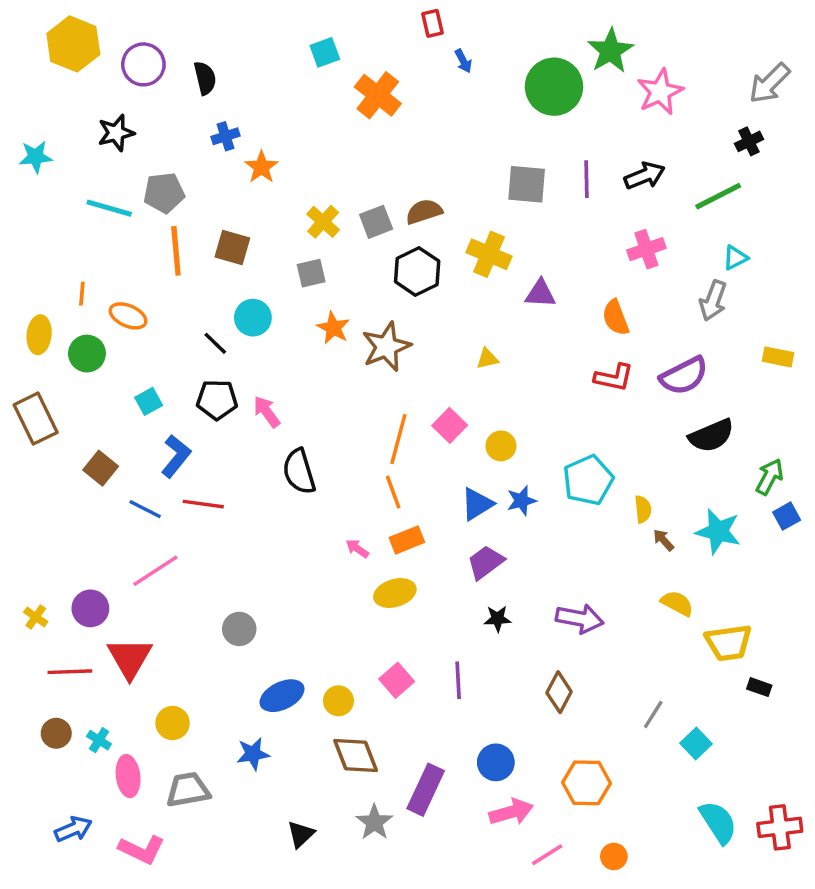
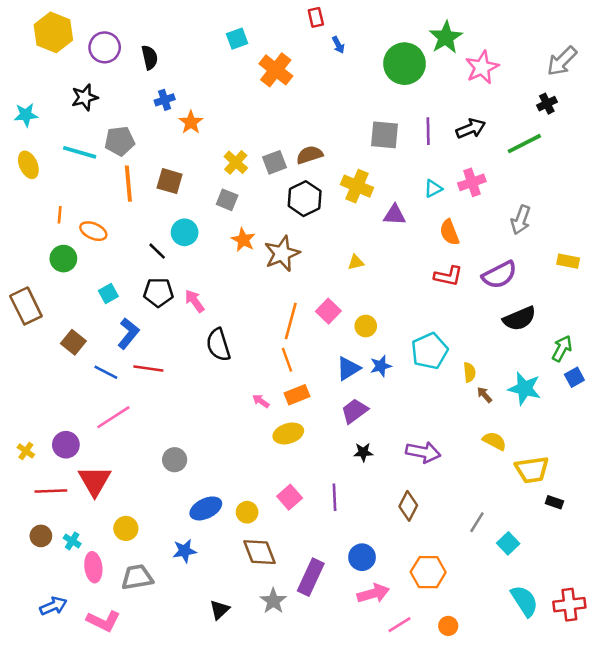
cyan triangle: (735, 258) -> (433, 189), moved
gray square: (311, 273) -> (227, 200), turned 35
yellow ellipse: (39, 335) -> (28, 165), moved, turned -30

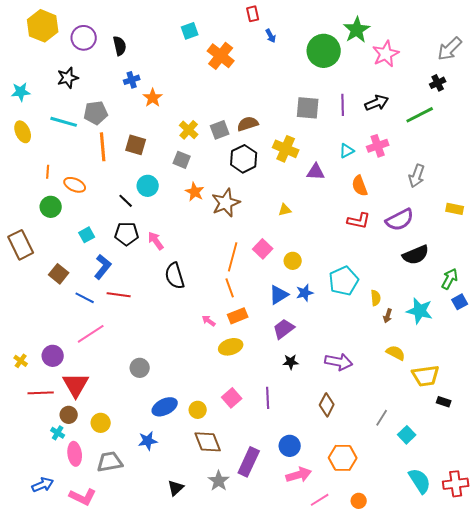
brown arrow: (484, 395) -> (388, 316), turned -120
brown circle: (41, 536) -> (69, 415), moved

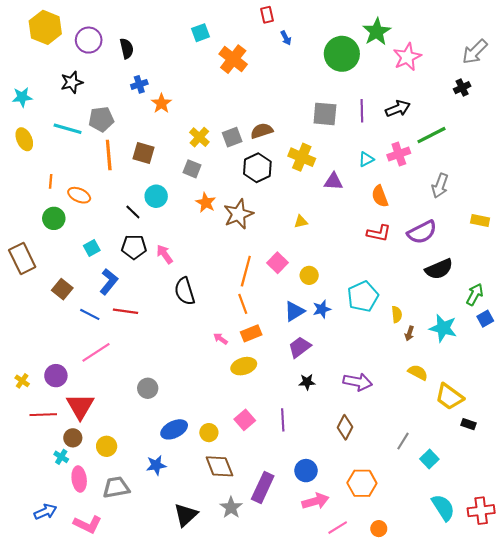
green line: (420, 115) -> (432, 135), moved
yellow trapezoid: (426, 376) -> (449, 397), turned 44
black triangle: (176, 488) -> (186, 515), size x1.4

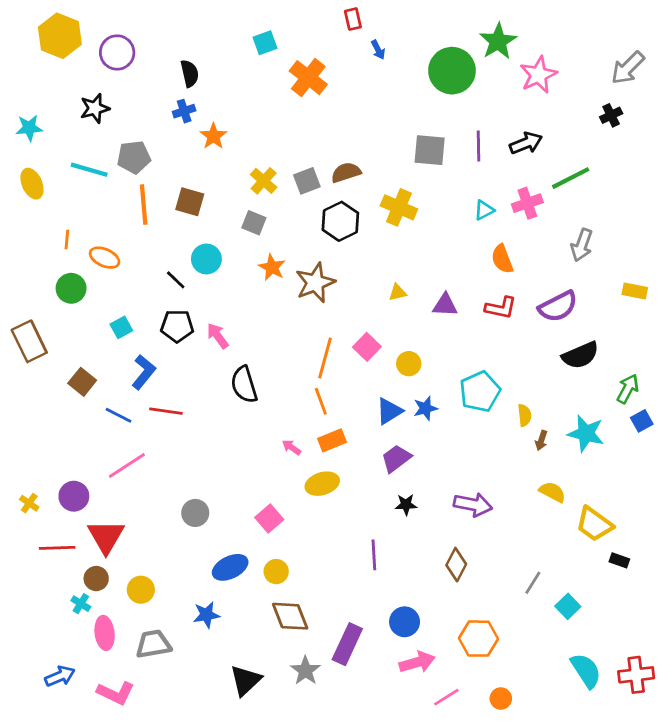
black semicircle: (127, 49) -> (190, 73), moved
purple triangle: (333, 181) -> (445, 305), moved
pink square: (245, 420) -> (269, 519), moved

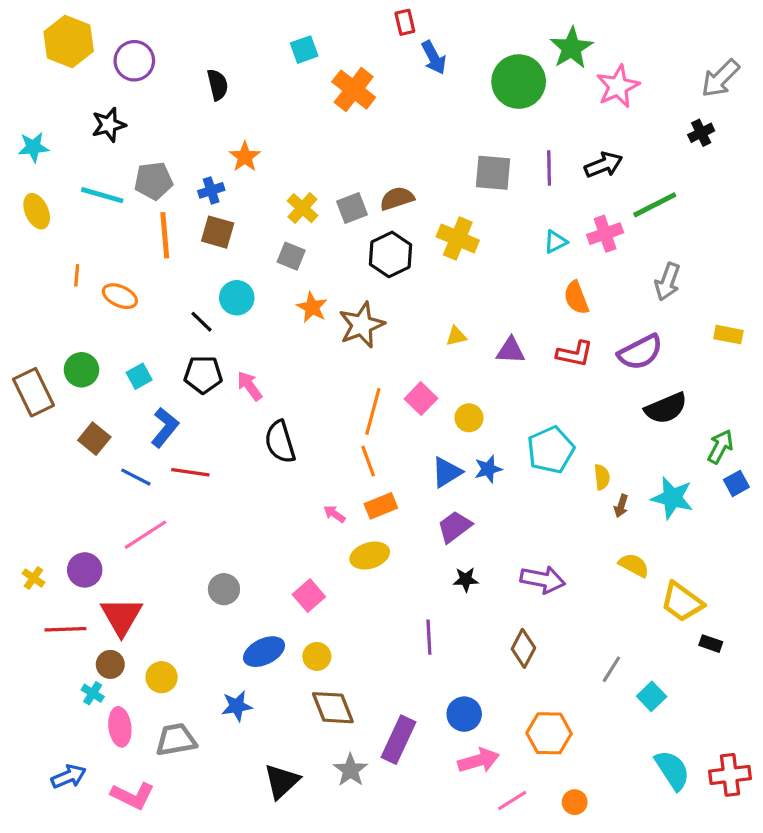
blue arrow: (378, 50) -> (434, 58), size x1.5
blue cross: (184, 111) -> (211, 190), moved
green circle: (71, 288) -> (81, 370), moved

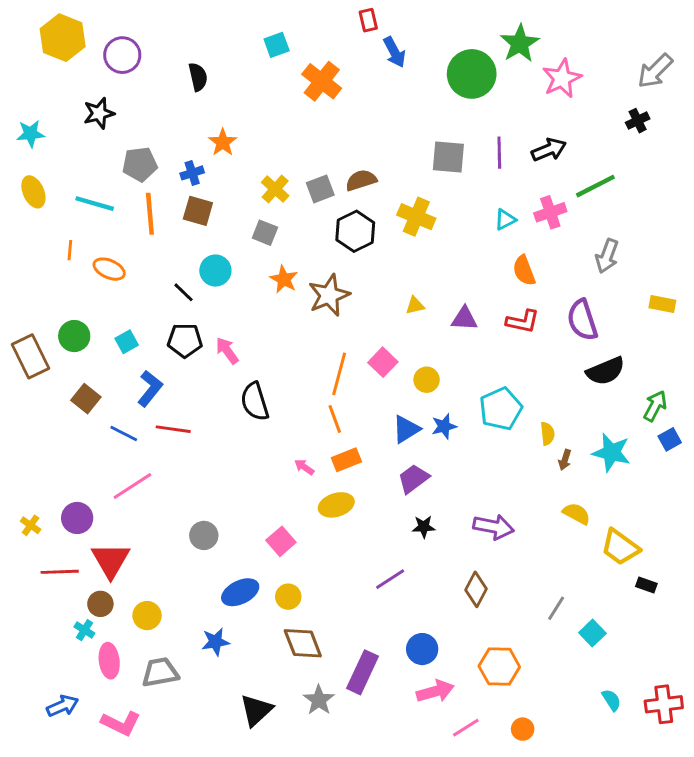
cyan line: (102, 195) -> (95, 204), moved
purple semicircle: (640, 352) -> (582, 320), turned 99
purple line: (429, 637) -> (390, 579), turned 60
cyan semicircle: (672, 770) -> (611, 700), size x0.6

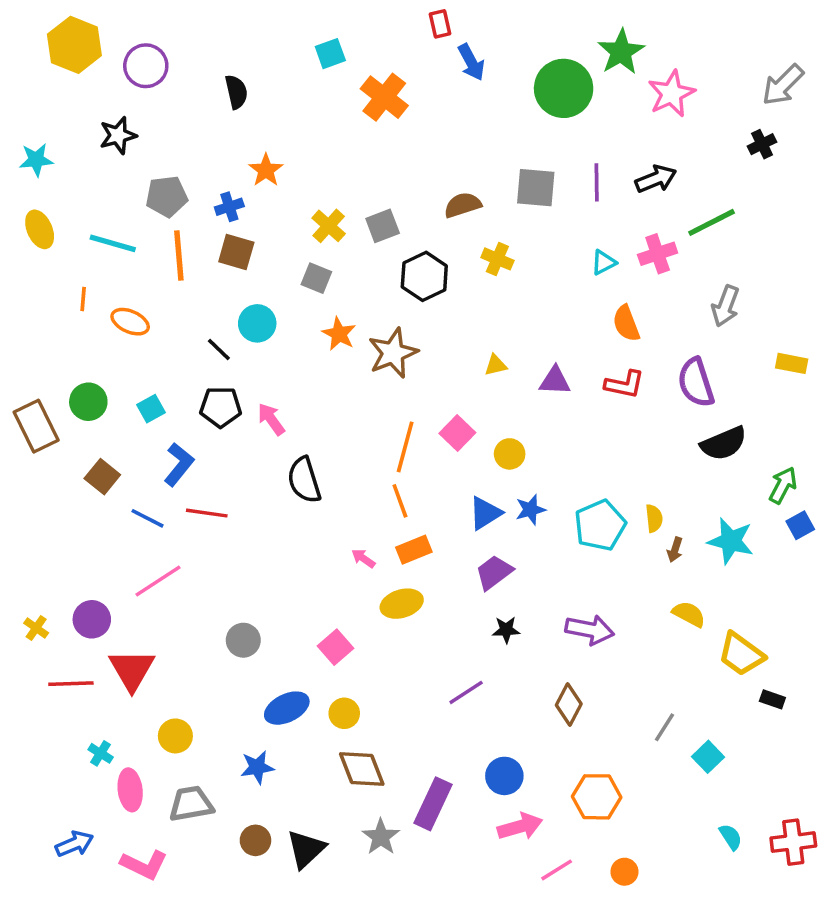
brown semicircle: (361, 180) -> (463, 205), moved
yellow cross: (416, 217) -> (497, 259), size x0.7
cyan pentagon: (501, 409) -> (600, 525), moved
brown circle: (100, 604) -> (255, 840), moved

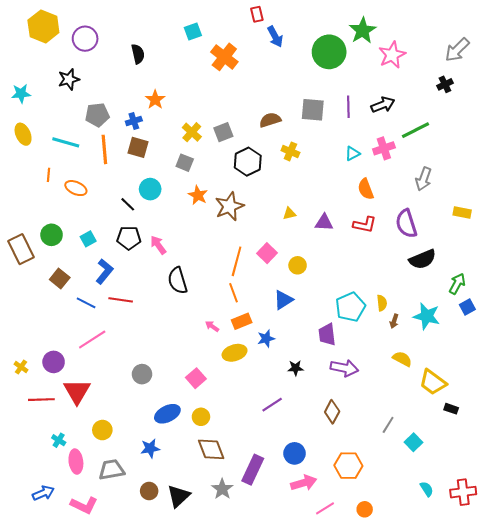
blue star: (530, 510) -> (266, 339), moved
purple trapezoid: (494, 572) -> (327, 334), moved, turned -60

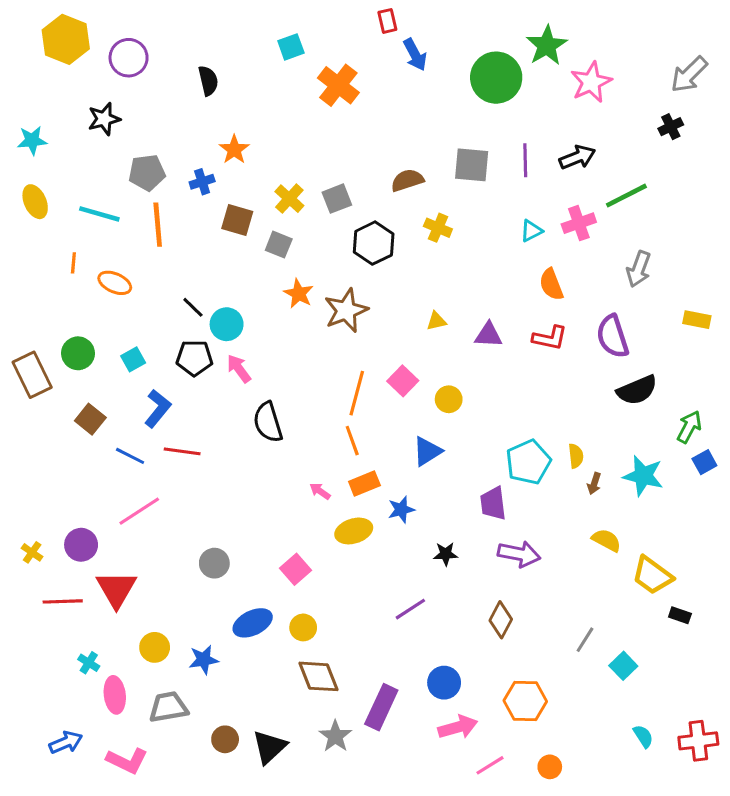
brown square: (138, 147) -> (237, 220), moved
cyan circle: (150, 189) -> (227, 324), moved
blue star: (150, 448) -> (204, 660), moved

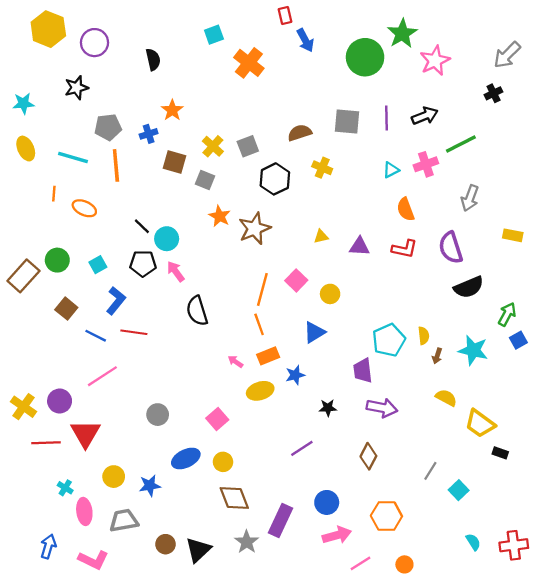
brown rectangle: (32, 375) -> (23, 276), turned 68
yellow cross: (32, 552) -> (23, 407), size x1.6
blue arrow: (66, 742) -> (48, 546), turned -50

